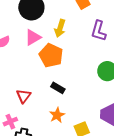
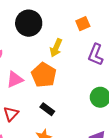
pink triangle: (33, 37) -> (15, 79), moved

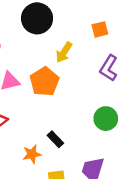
black rectangle: (47, 109) -> (55, 139), moved

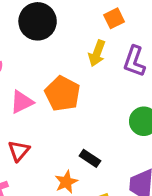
yellow arrow: (64, 52) -> (97, 53), moved

